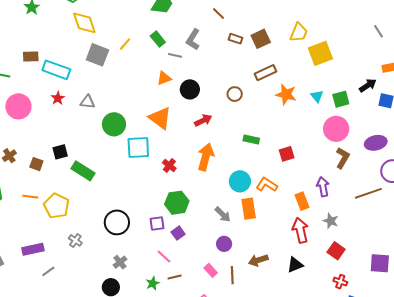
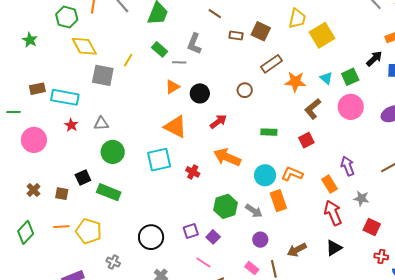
brown square: (261, 39) -> (261, 31), turned -30
green circle: (114, 124) -> (113, 152), moved
orange arrow: (206, 157) -> (227, 157), turned -72
brown L-shape: (343, 158) -> (313, 109), moved, turned -150
green hexagon: (177, 203) -> (226, 206), moved

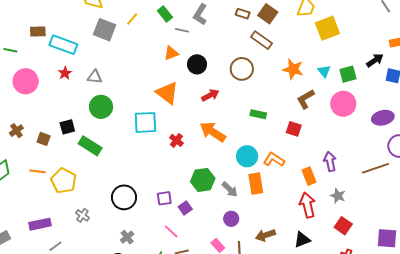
brown rectangle: (271, 64) -> (261, 40), moved, turned 60
brown circle: (245, 90) -> (242, 69), size x1.5
red square: (306, 140) -> (294, 129), turned 35

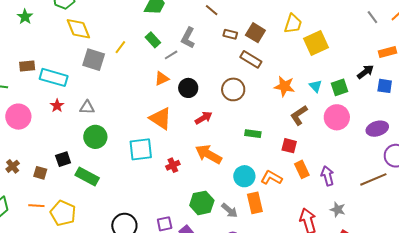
gray line: (182, 30) -> (171, 55), turned -40
red cross: (176, 140) -> (173, 165), turned 32
orange rectangle: (309, 176) -> (302, 169), moved

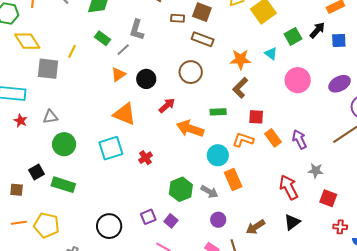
green square: (339, 87) -> (293, 36), moved
brown L-shape: (299, 115) -> (240, 88), moved
orange arrow: (209, 154) -> (190, 129), moved
orange L-shape: (271, 178) -> (243, 140), moved

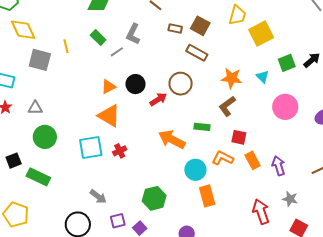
yellow line: (72, 51) -> (66, 46), turned -48
orange triangle: (118, 75) -> (108, 87), moved
red arrow: (167, 105) -> (158, 99), moved
red cross: (146, 158) -> (120, 151), moved
gray arrow: (209, 192) -> (98, 197), moved

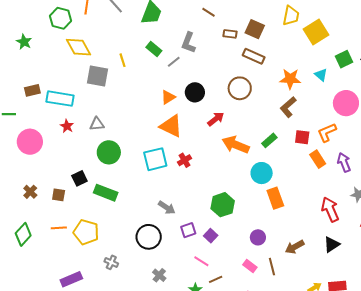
red arrow: (158, 99) -> (216, 119), moved
green rectangle: (202, 127) -> (269, 140), moved, turned -42
orange L-shape: (223, 158) -> (327, 132), moved, turned -45

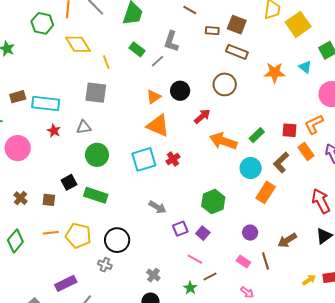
yellow diamond: (79, 47) -> (78, 44), moved
gray square: (98, 76) -> (96, 93), moved
brown L-shape: (288, 107) -> (281, 162), moved
orange rectangle: (275, 198) -> (266, 192), turned 55
black circle: (149, 237) -> (117, 240), moved

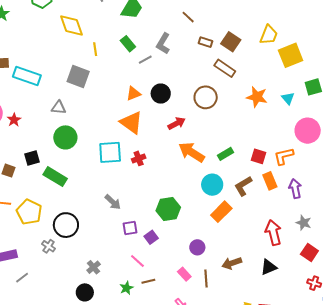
red star: (54, 131) -> (14, 120), moved

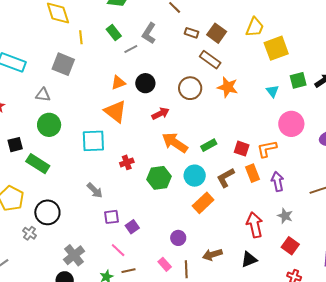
orange star: (257, 97) -> (228, 87), moved
red cross: (139, 158) -> (127, 162), moved
green hexagon: (168, 209) -> (159, 178), moved
gray cross: (94, 267) -> (74, 255), size x1.5

